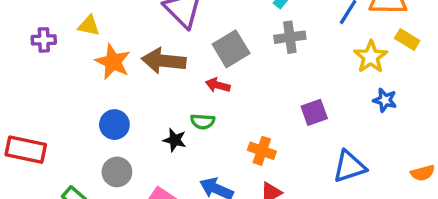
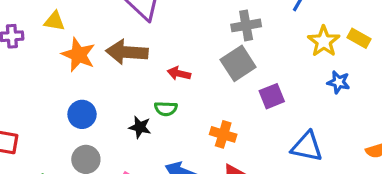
yellow rectangle: (407, 40) -> (359, 38), moved
gray square: (231, 49) -> (238, 63), moved
blue triangle: (349, 167) -> (307, 147), turned 32

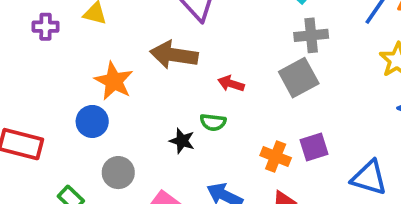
orange star: (78, 55) -> (114, 81), moved
purple square: (272, 96) -> (314, 147), moved
blue circle: (82, 114) -> (92, 121), moved

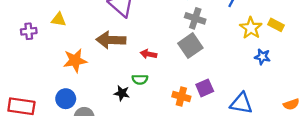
gray cross: (311, 35) -> (195, 18), turned 30
orange star: (114, 81) -> (75, 60), turned -30
blue circle: (92, 121) -> (66, 99), moved

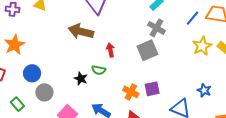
red arrow: (148, 54) -> (110, 50), turned 56
blue star: (262, 57) -> (204, 90), moved
orange star: (75, 60) -> (14, 45), moved, turned -30

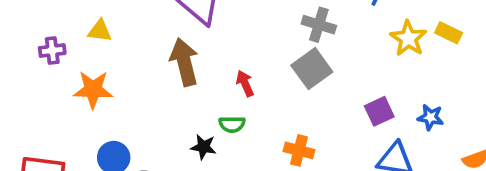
brown arrow: (81, 31) -> (184, 62), turned 75
orange star: (14, 45) -> (93, 90), moved, turned -30
purple square: (152, 89) -> (379, 111), moved

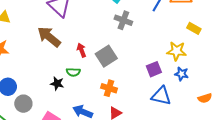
yellow star: (408, 38) -> (177, 51), moved, turned -30
brown arrow: (184, 62) -> (49, 37), turned -40
gray square: (312, 69) -> (106, 56), moved

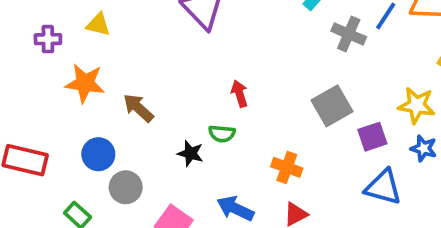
gray cross: (123, 20) -> (349, 34), moved
brown arrow: (49, 37) -> (138, 108), moved, size x0.7
gray square: (106, 56) -> (332, 106), moved

